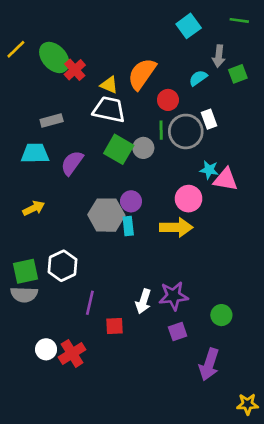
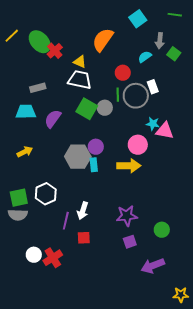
orange semicircle: (142, 74) -> (103, 40), moved
green square: (238, 74) -> (174, 54), turned -32
white arrow: (143, 301) -> (83, 211), moved
purple arrow: (209, 364) -> (153, 266), turned 50

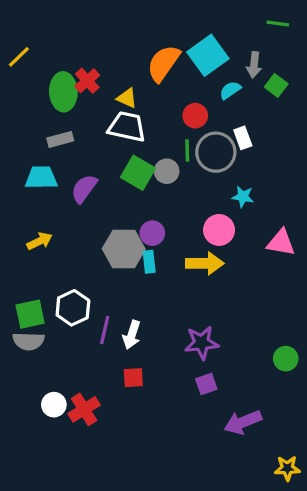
cyan square: (138, 19) -> (208, 55), moved, size x1.4
green ellipse: (40, 42) -> (63, 92), moved, turned 40
pink triangle: (165, 131) -> (281, 243), moved
purple line: (66, 221) -> (105, 330), moved
green circle: (162, 230) -> (286, 359), moved

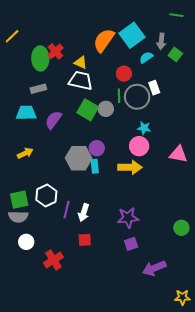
cyan star: (243, 197) -> (144, 128), moved
white circle: (54, 405) -> (26, 242), moved

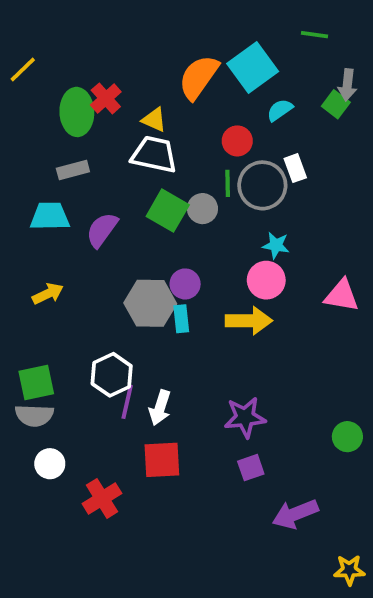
green line: (176, 15) -> (315, 35), moved
gray arrow: (161, 41) -> (347, 85), moved
white hexagon: (46, 196) -> (112, 375), moved
red square: (85, 240) -> (162, 460), size x1.5

